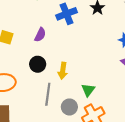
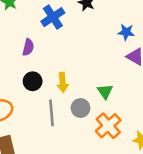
green triangle: (88, 90) -> (105, 91), moved
gray circle: (69, 107) -> (80, 108), moved

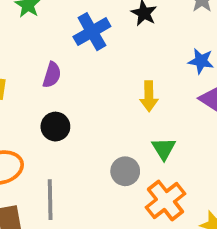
yellow arrow: (63, 82) -> (149, 96), moved
gray line: (52, 113) -> (50, 200), moved

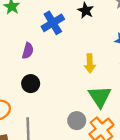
green triangle: (164, 149) -> (100, 96), size x1.5
gray circle: (125, 171) -> (77, 121), moved

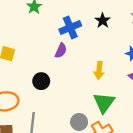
purple semicircle: (28, 51) -> (61, 51), moved

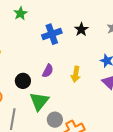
purple semicircle: (61, 51) -> (48, 71), moved
green triangle: (104, 103) -> (39, 101), moved

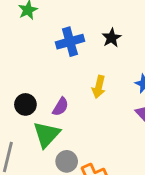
purple semicircle: (48, 71) -> (60, 107), moved
yellow arrow: (76, 74) -> (99, 87), moved

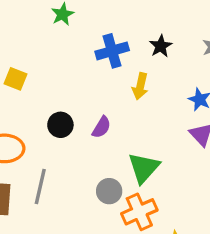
yellow arrow: (99, 87) -> (140, 86), moved
green triangle: (47, 134) -> (144, 168), moved

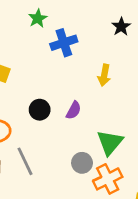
black star: (161, 46) -> (121, 27), moved
blue cross: (112, 51) -> (64, 43), moved
gray line: (40, 187) -> (25, 161), turned -36

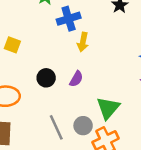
yellow arrow: (104, 75) -> (83, 42), moved
gray line: (25, 161) -> (56, 127), moved

